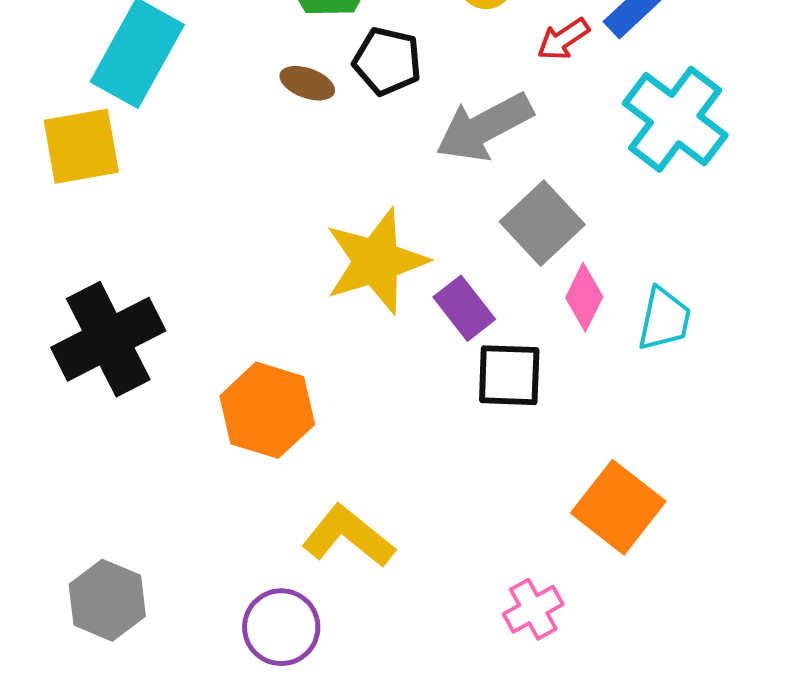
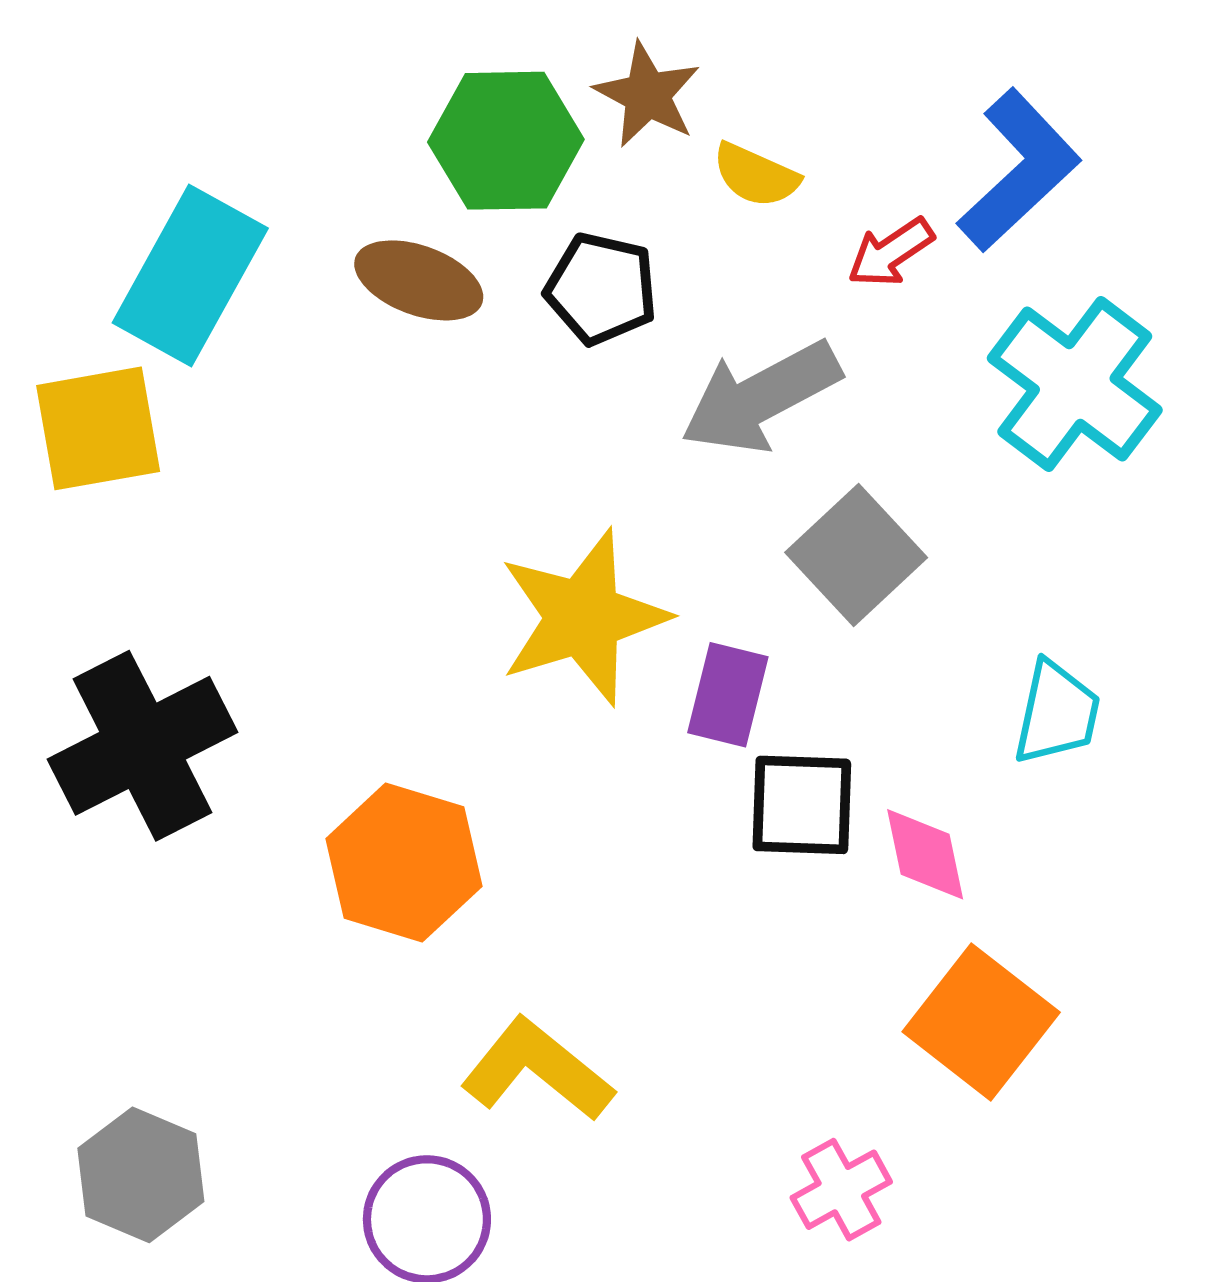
brown ellipse: (307, 83) -> (419, 280), moved, size x1.4
pink diamond: (584, 297) -> (925, 854), moved, turned -38
purple rectangle: (464, 308) -> (728, 695), turned 52

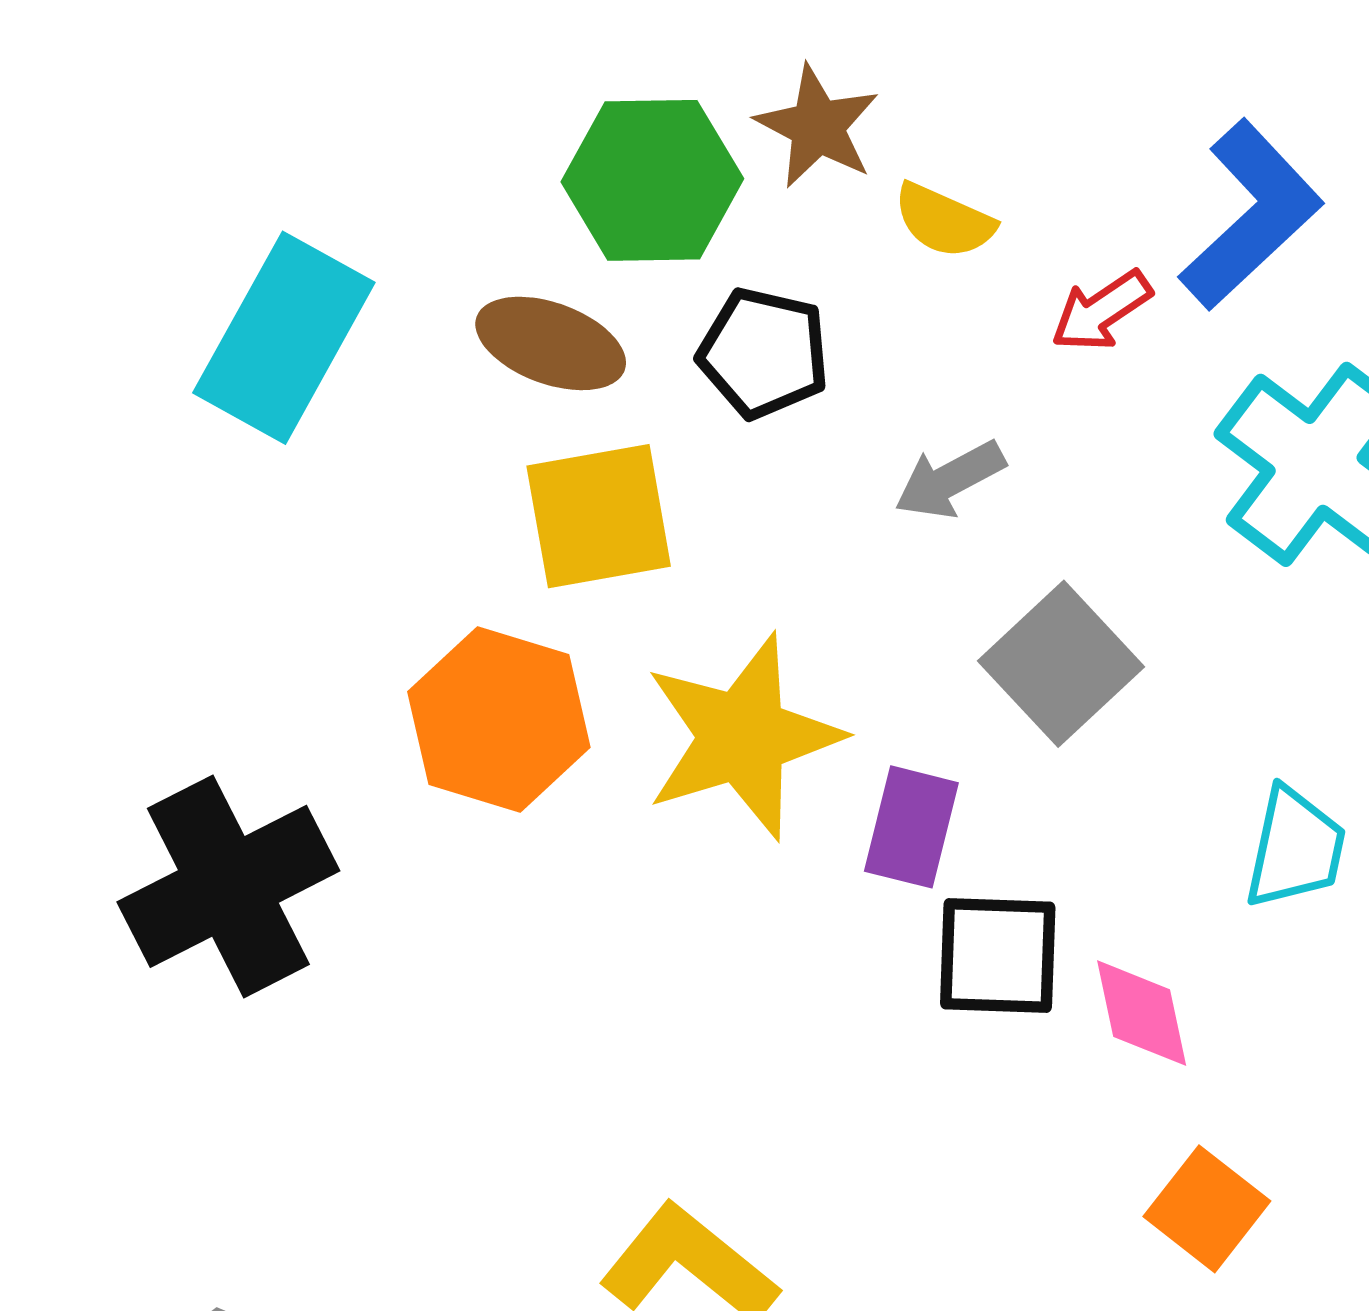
gray arrow: (761, 397) -> (950, 480), size x0.6
yellow square: (98, 428) -> (599, 516), moved
orange hexagon: (404, 862) -> (499, 720), moved
orange square: (981, 1022) -> (1207, 1209), size x0.7

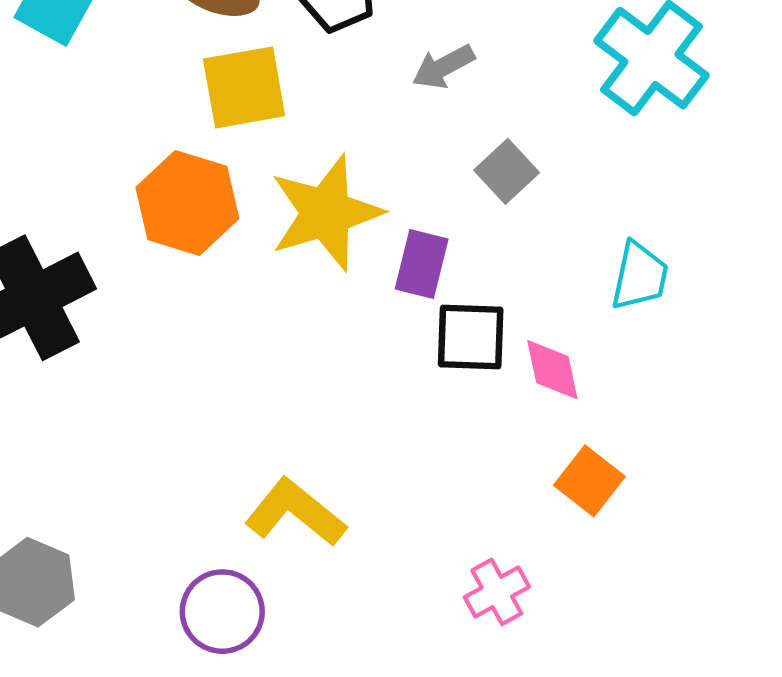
gray square: (1061, 664) -> (507, 171), size x0.7

